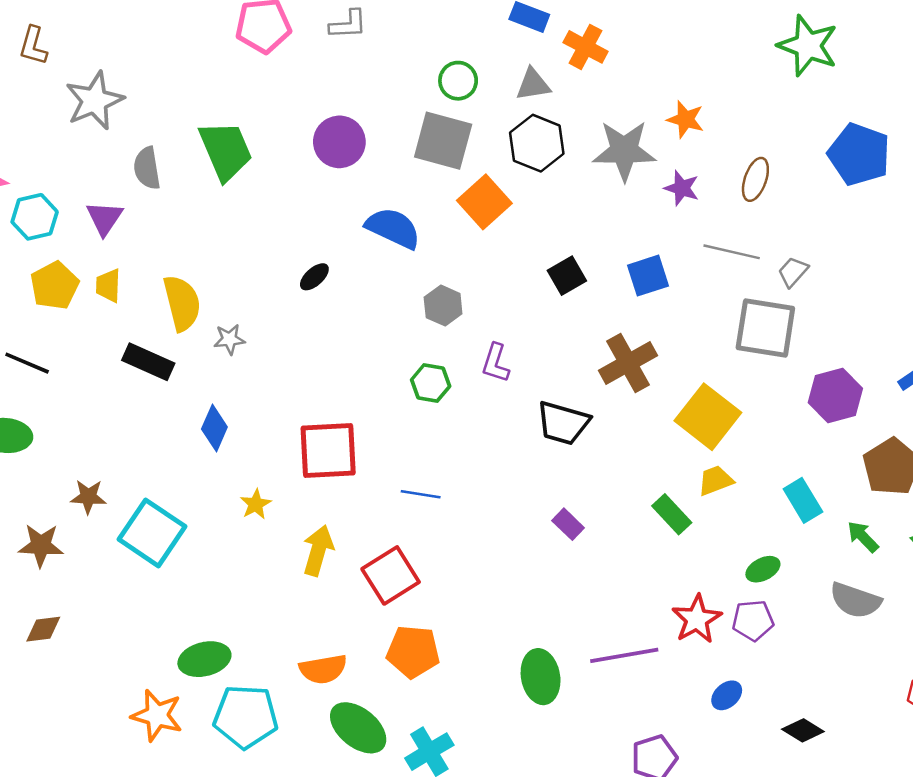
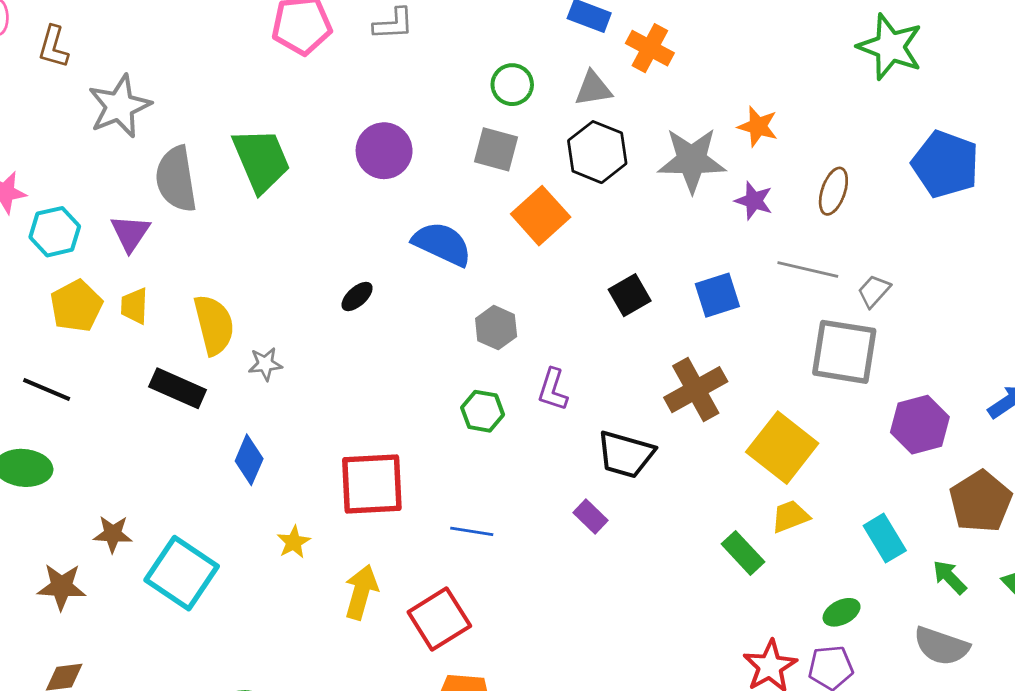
gray square: (443, 141) -> (496, 149), size x0.7
gray semicircle: (147, 168) -> (176, 179), size x1.4
purple rectangle: (568, 524) -> (591, 516), moved

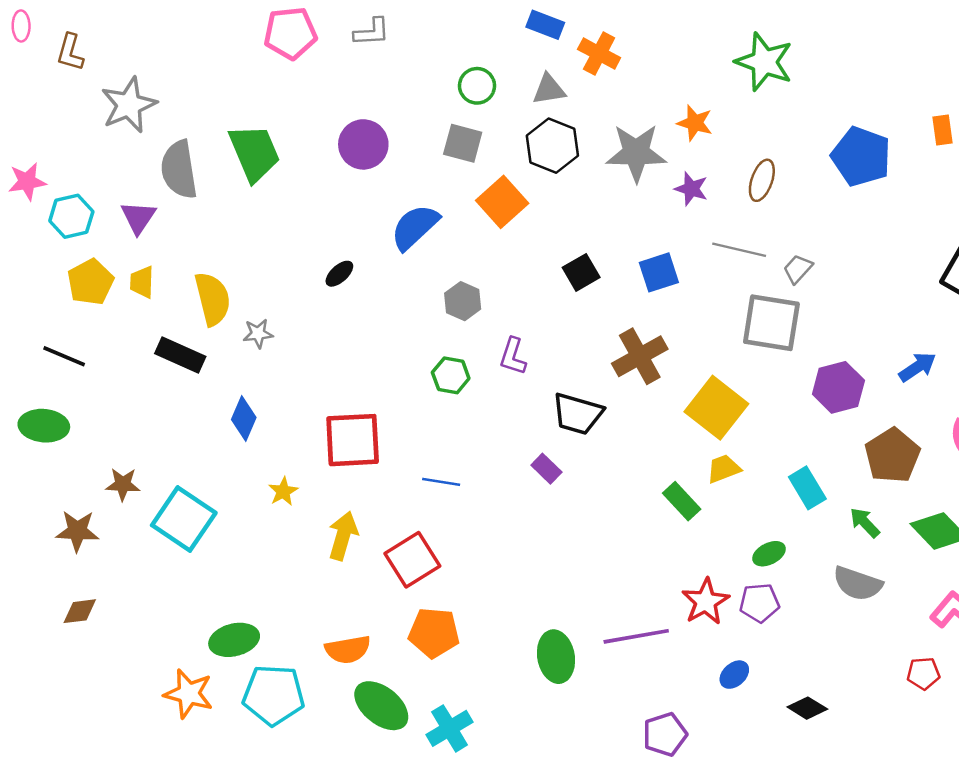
green star: (890, 47) -> (764, 62), moved
blue semicircle: (442, 244) -> (415, 227), turned -68

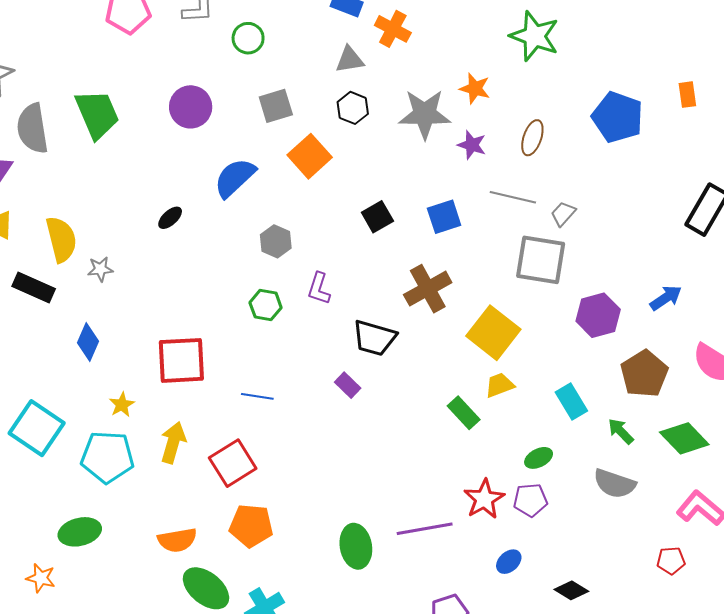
green circle: (477, 86) -> (248, 38), moved
gray square: (463, 143) -> (276, 106), turned -32
black hexagon: (552, 146) -> (353, 108), size x0.7
orange star: (189, 694) -> (41, 578), size x0.7
cyan pentagon: (274, 695) -> (107, 457), moved

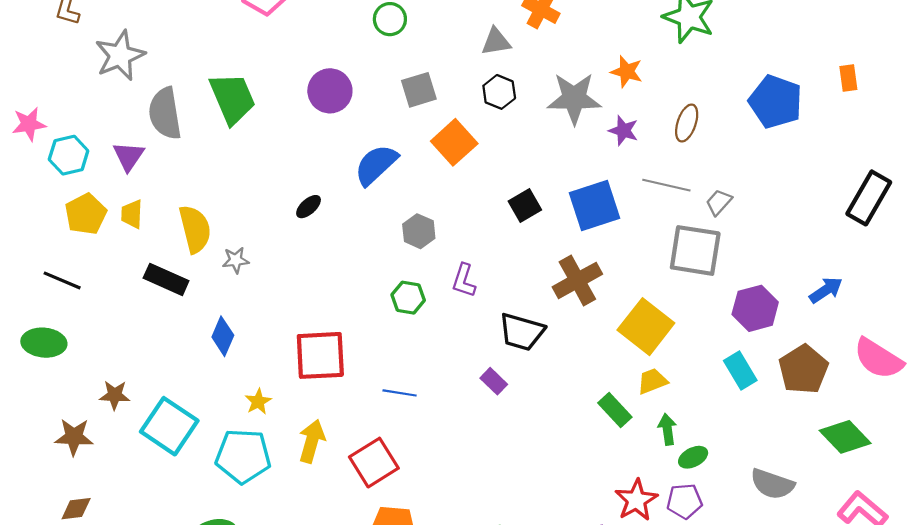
blue square: (444, 217) -> (595, 205), size x1.4
cyan rectangle: (571, 402) -> (740, 370), moved
green arrow: (621, 431) -> (667, 429), moved, turned 36

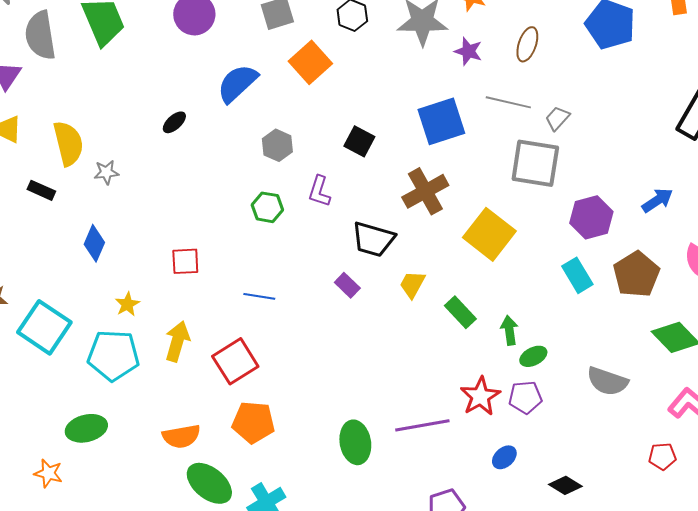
black square: (525, 205) -> (359, 141), moved, turned -32
black rectangle: (166, 279) -> (41, 190), size x0.7
red square: (320, 355) -> (185, 261), size x0.6
yellow trapezoid: (652, 381) -> (412, 284), moved, turned -40

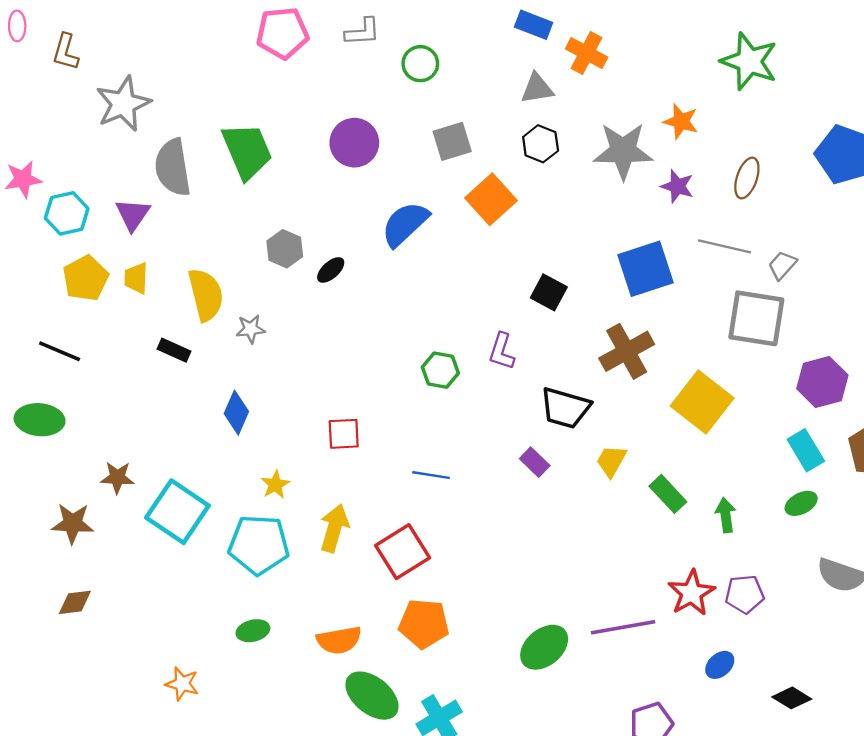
gray hexagon: (277, 145) -> (285, 249), moved
green ellipse: (533, 356) -> (801, 503), moved
green ellipse: (86, 428) -> (253, 631), moved, size x0.7
green ellipse: (355, 442) -> (544, 647), turned 60

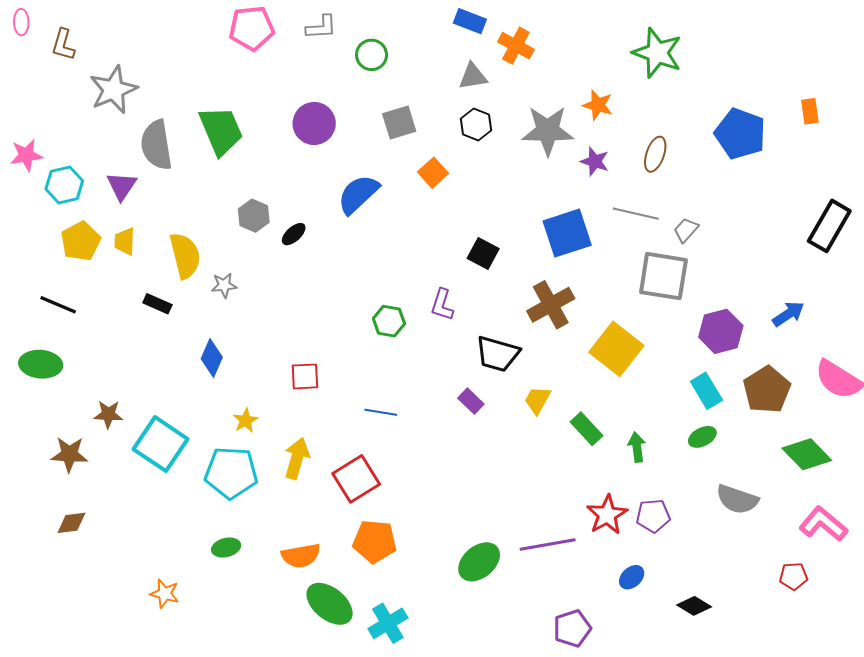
orange square: (491, 199) -> (433, 173), size x0.7

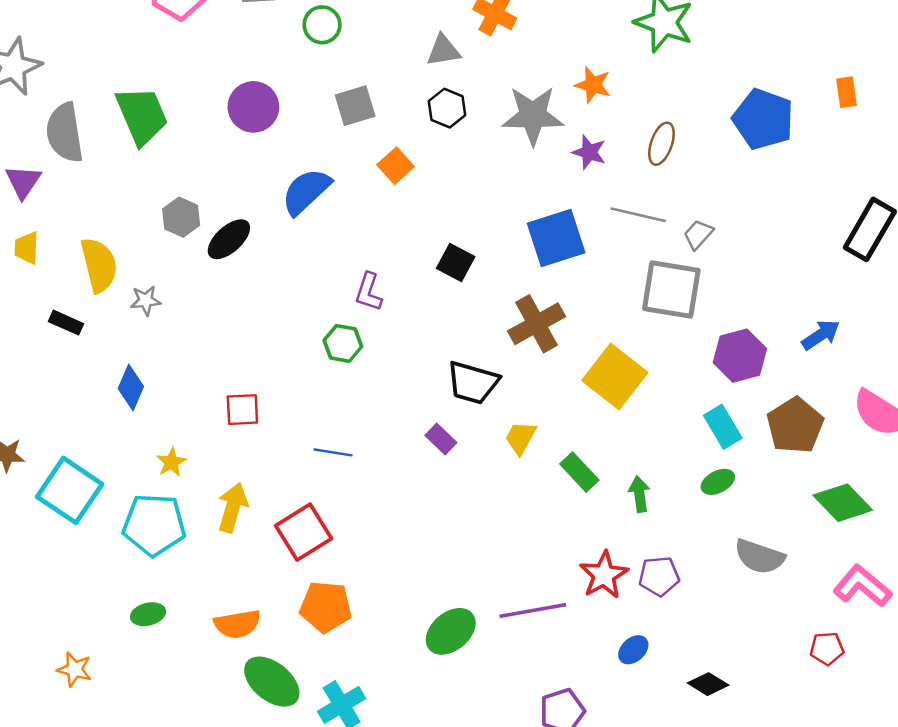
black ellipse: (294, 234) -> (229, 239), size x1.5
purple L-shape: (442, 305) -> (369, 292), moved

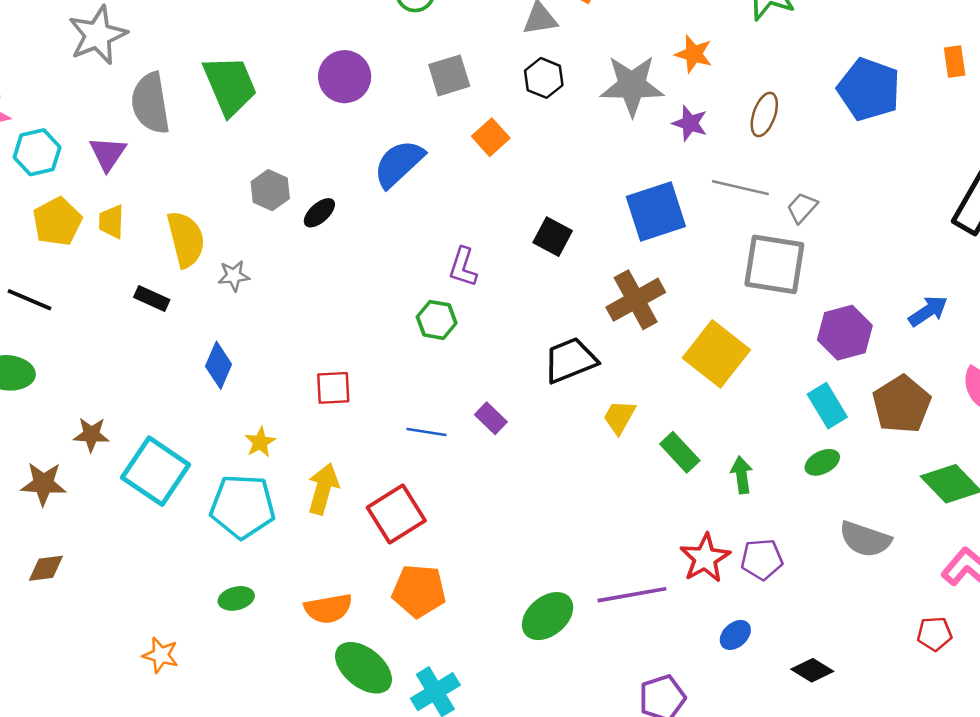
black ellipse: (229, 239) -> (319, 213), size x0.7
black trapezoid: (473, 383) -> (570, 360), turned 142
purple rectangle: (441, 439) -> (491, 418), moved

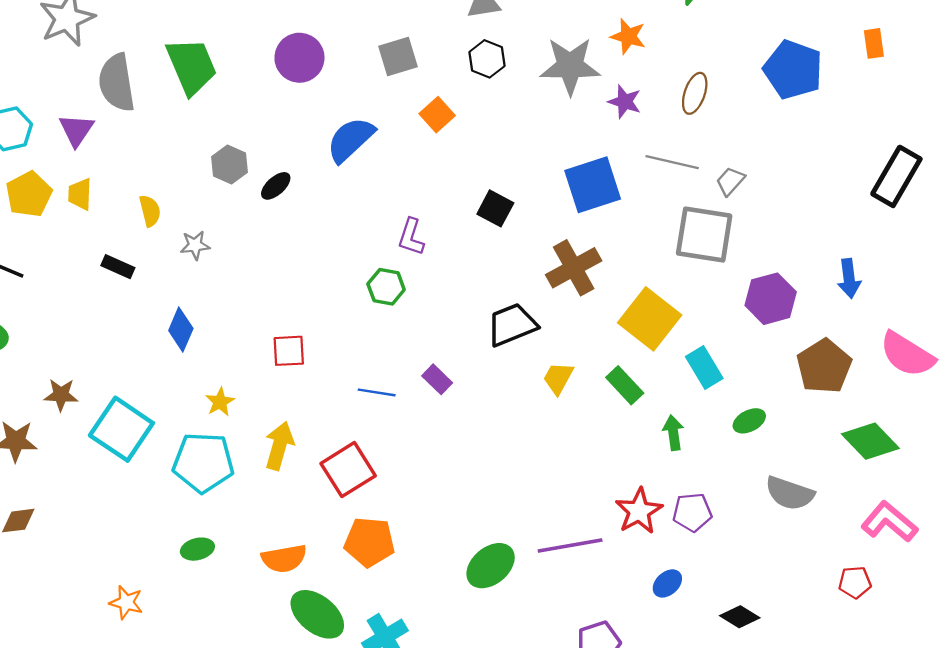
yellow semicircle: (186, 239) -> (150, 211), size x0.6
blue arrow: (928, 311) -> (849, 278), turned 117
cyan rectangle: (827, 406) -> (704, 367), moved
green rectangle: (680, 452) -> (625, 385), moved

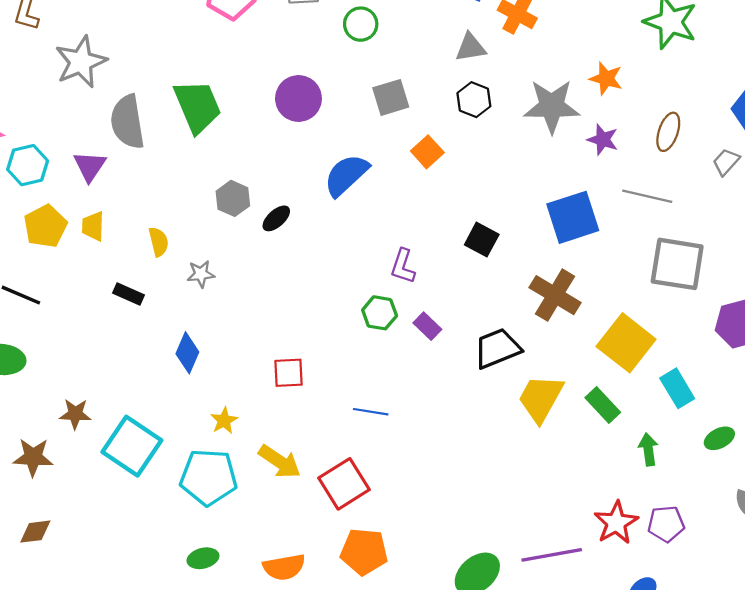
gray trapezoid: (730, 181) -> (726, 162), moved
brown cross: (574, 268) -> (555, 295), turned -30
yellow trapezoid: (558, 378) -> (541, 398), size x1.6
purple rectangle: (437, 379) -> (427, 326), moved
yellow arrow: (279, 446) -> (280, 462), turned 108

